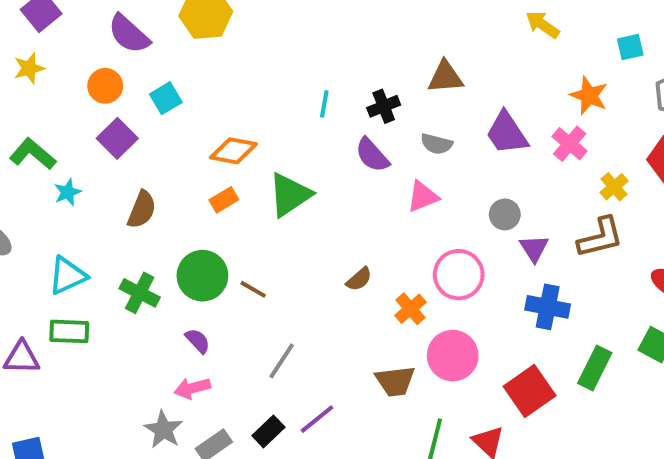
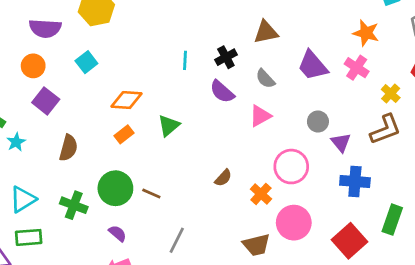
purple semicircle: (129, 34) -> (45, 28), turned -32
cyan square: (166, 98) -> (86, 62), moved
gray semicircle: (436, 144) -> (265, 79), turned 40
green triangle: (290, 195) -> (169, 126), size x0.7

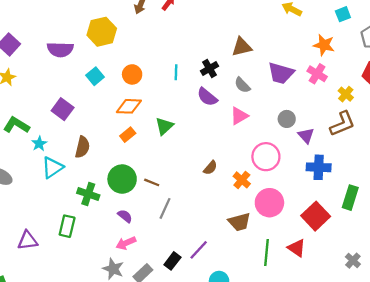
orange circle: (33, 66) -> (132, 74), moved
purple trapezoid: (313, 66) -> (281, 73), turned -32
cyan triangle: (23, 199) -> (52, 167), moved
green rectangle: (29, 237) -> (67, 226), moved, turned -70
gray line: (177, 240) -> (165, 208), moved

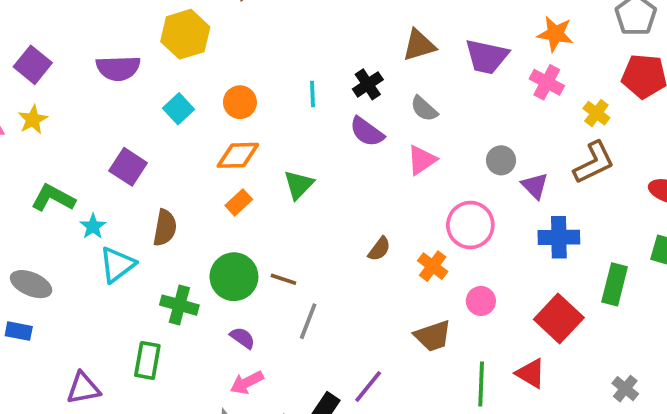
purple trapezoid: (281, 73) -> (487, 57), moved
pink circle: (269, 203) -> (481, 301), size x0.6

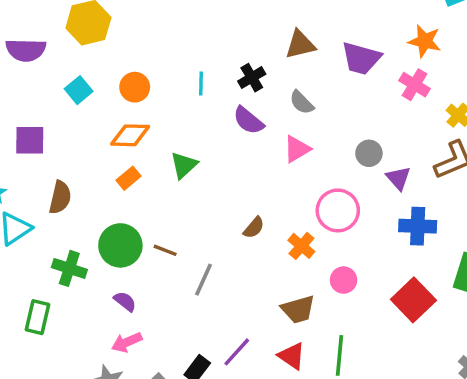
purple square: (128, 167) -> (30, 140), turned -36
gray line: (308, 321) -> (203, 280), moved
red triangle: (531, 373) -> (292, 356), moved

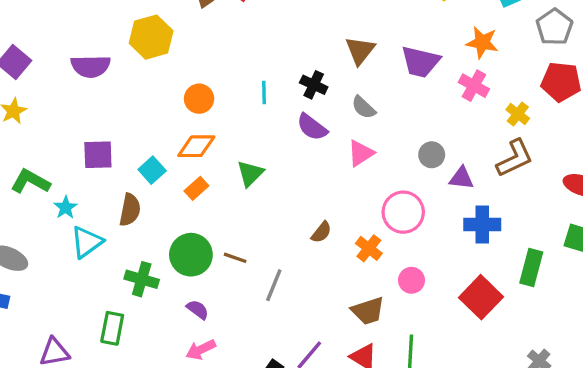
brown triangle: (300, 45) -> (360, 51), turned -36
black cross: (252, 78) -> (314, 85), turned -32
cyan square: (79, 90) -> (152, 170), moved
purple triangle: (398, 178) -> (461, 178), turned -40

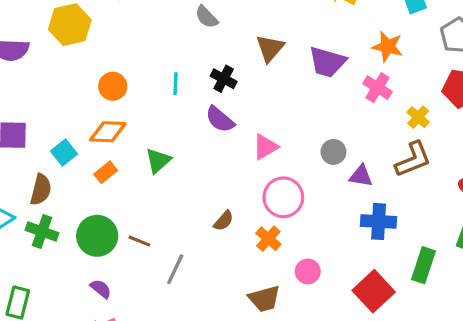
gray semicircle: (364, 107) -> (206, 17), moved
pink circle: (403, 212) -> (283, 197), moved
green cross: (142, 279) -> (42, 232), moved

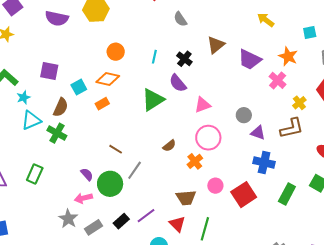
green triangle: (158, 161) -> (153, 100), moved, size x1.4
green circle: (97, 236) -> (110, 184), moved
red square: (374, 291) -> (244, 195), moved

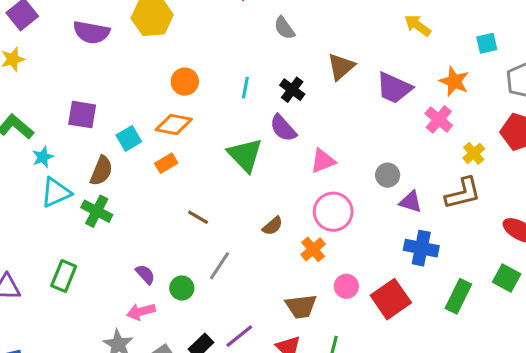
green triangle: (153, 100) -> (245, 155), turned -40
brown line: (116, 149) -> (198, 217), moved
green circle: (110, 184) -> (182, 288), size x0.6

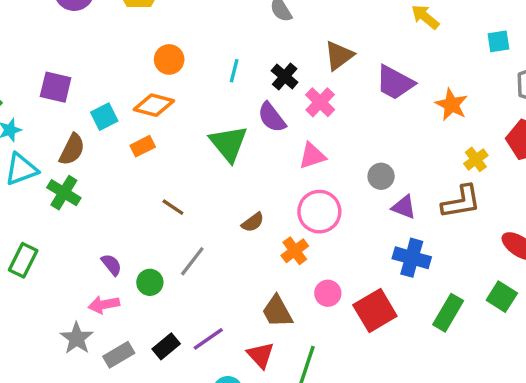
orange star: (454, 81) -> (451, 105), moved
pink cross: (439, 119) -> (320, 102), moved
brown trapezoid: (301, 306) -> (277, 311), turned 64

